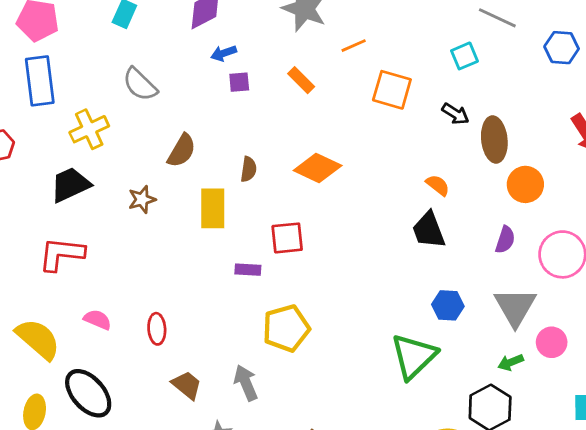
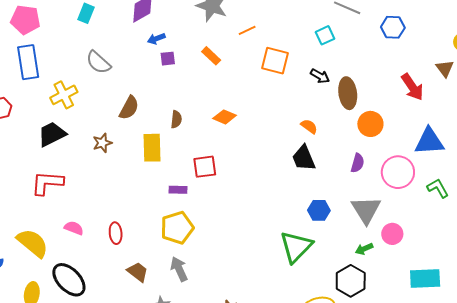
orange diamond: (318, 168) -> (225, 117), size x0.7
yellow pentagon: (286, 328) -> (177, 228), moved

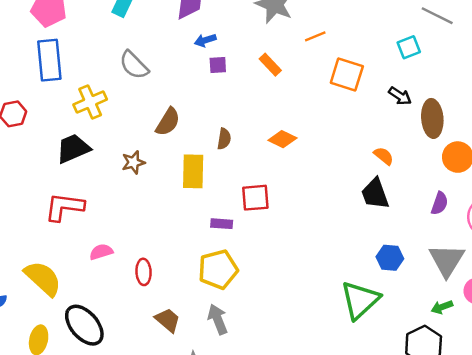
pink semicircle: (74, 228) -> (101, 252), moved, turned -42

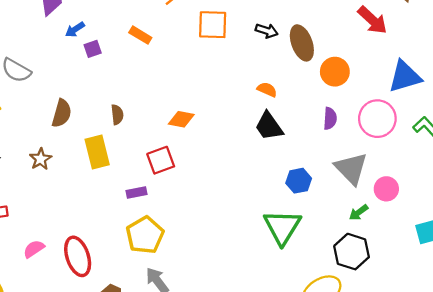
orange diamond: (282, 139) -> (181, 119), moved
red ellipse: (144, 272) -> (78, 256), size x1.6

